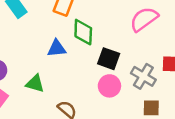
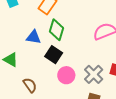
black square: (109, 59) -> (54, 55), moved

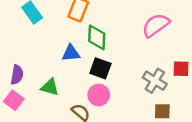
pink circle: (66, 75) -> (99, 95), moved

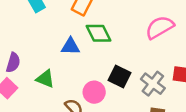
green diamond: (97, 37) -> (98, 33), turned -35
black square: (100, 68) -> (119, 76), moved

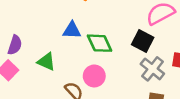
green diamond: (98, 33) -> (100, 43), moved
black square: (119, 76) -> (143, 41), moved

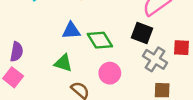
green triangle: (46, 62) -> (63, 63), moved
pink circle: (94, 76) -> (110, 73), moved

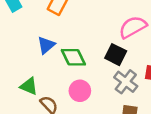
blue triangle: (71, 31) -> (46, 45), turned -42
green triangle: (63, 63) -> (29, 86), moved

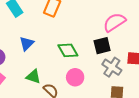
blue triangle: (46, 45) -> (27, 44), moved
black square: (116, 55) -> (102, 46), turned -36

